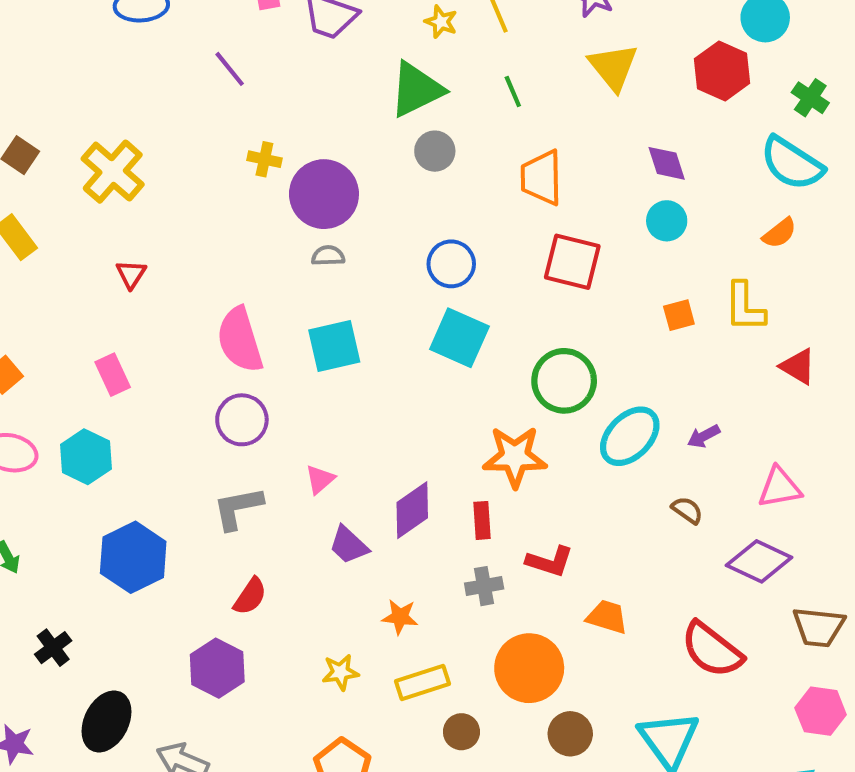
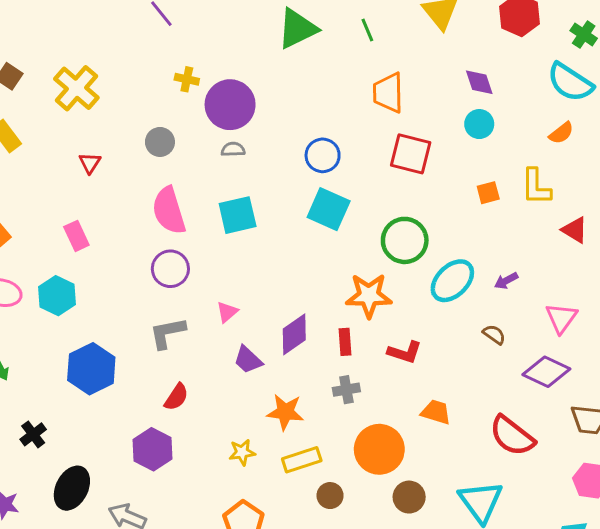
gray circle: (435, 151) -> (160, 142), moved
pink triangle: (780, 488) -> (561, 318), turned -44
red L-shape: (550, 561) -> (405, 352), moved
orange star: (400, 617) -> (285, 412), size x1.4

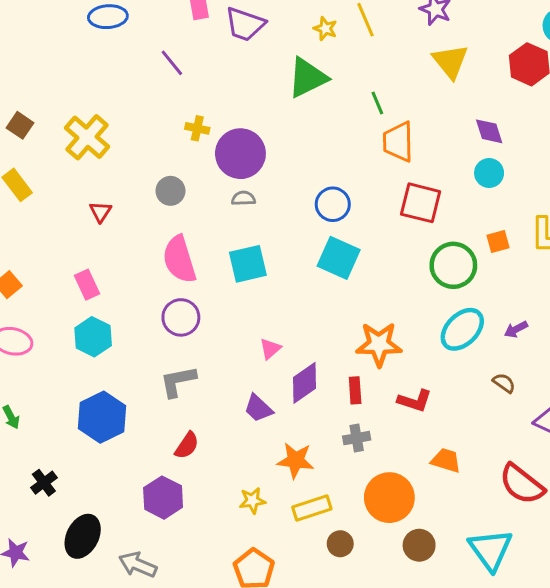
green line: (367, 30) -> (377, 103), moved
green circle: (405, 240) -> (453, 265), moved
cyan hexagon: (57, 296) -> (93, 337), moved
pink triangle: (227, 312) -> (270, 349), moved

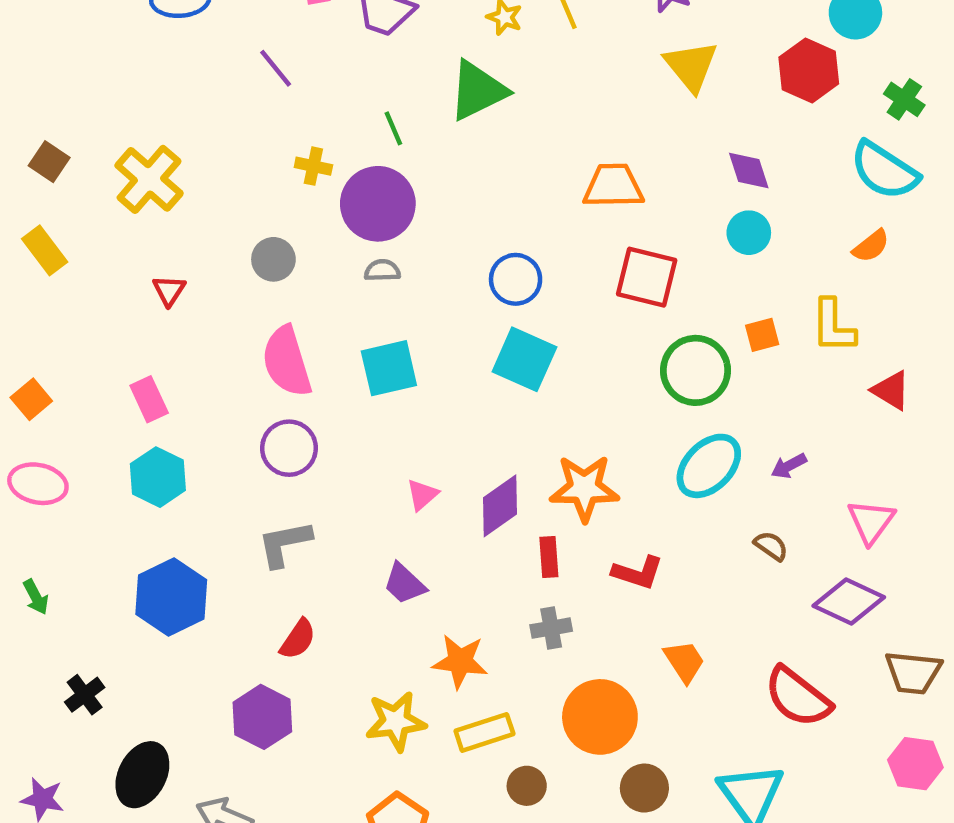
green line: (377, 103) -> (393, 128), moved
orange trapezoid: (398, 142) -> (613, 186), turned 90
purple diamond: (304, 383) -> (500, 506), moved
orange trapezoid: (446, 460) -> (684, 661), turned 40
yellow star: (252, 501) -> (396, 721), size x1.5

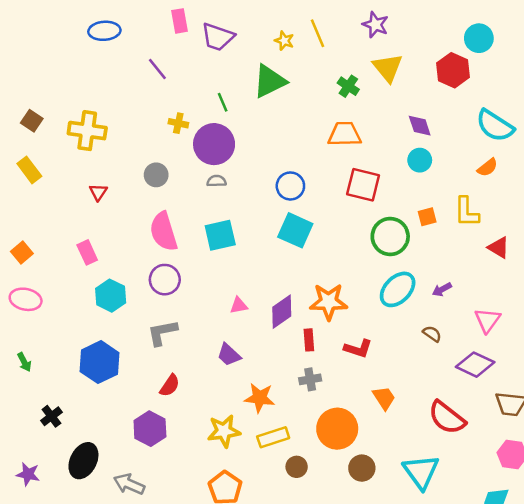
green cross: (904, 99) -> (348, 86), moved
yellow cross: (149, 179) -> (87, 131), turned -33
cyan hexagon: (158, 477) -> (111, 296), moved
pink triangle: (422, 495) -> (239, 305), turned 30

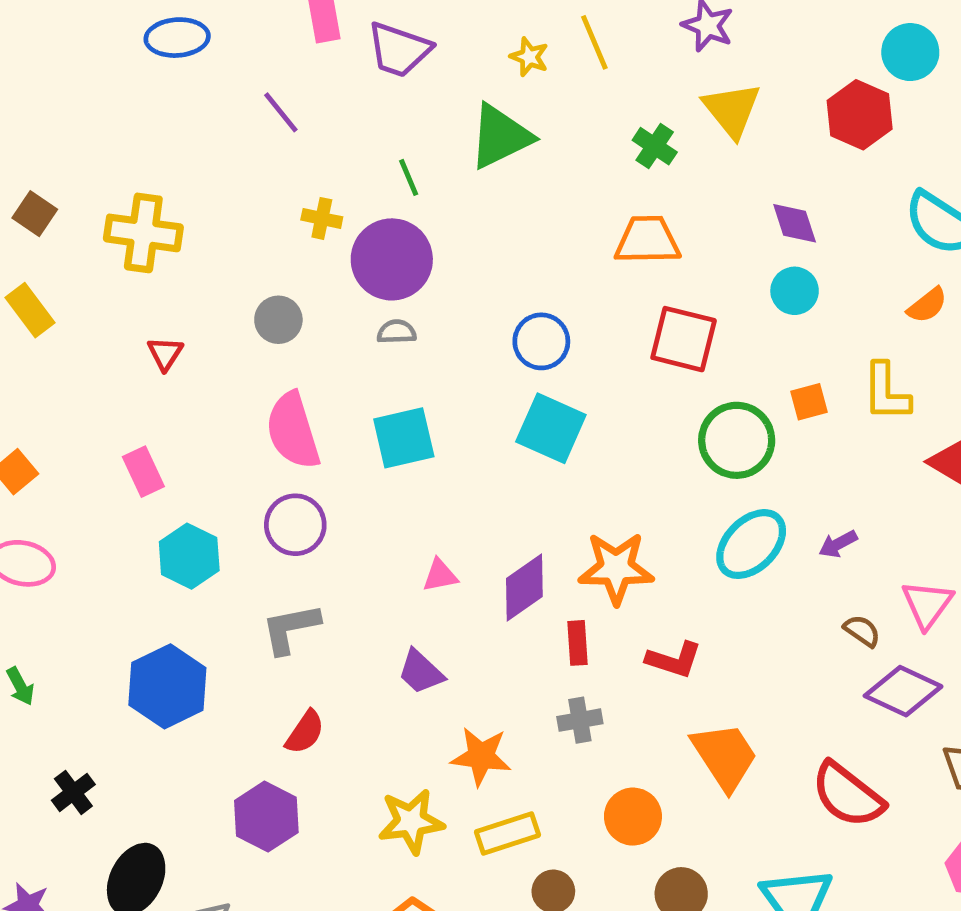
brown semicircle: (432, 334) -> (862, 631), moved
orange trapezoid: (384, 398) -> (725, 756), size x1.5
orange circle: (337, 429) -> (633, 817), size x0.7

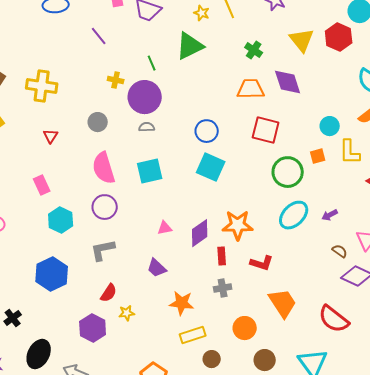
yellow triangle: (732, 110) -> (302, 40), moved
purple diamond: (795, 223) -> (288, 82), moved, size x1.4
cyan circle: (795, 291) -> (330, 126), moved
yellow star: (411, 821) -> (127, 313), moved, size x0.6

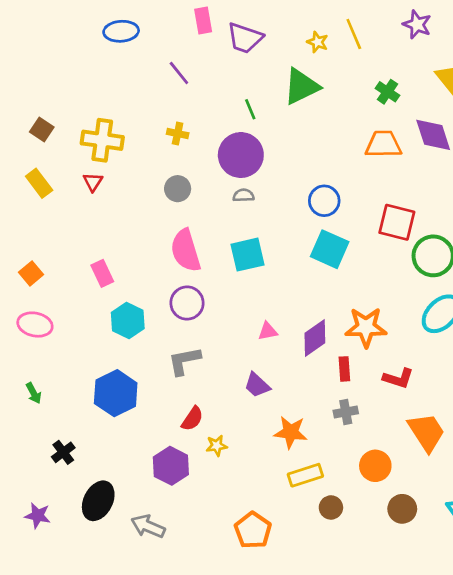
yellow cross: (116, 80) -> (178, 134), moved
red square: (266, 130) -> (397, 222), moved
red triangle: (51, 136) -> (93, 182), moved

